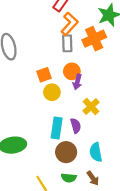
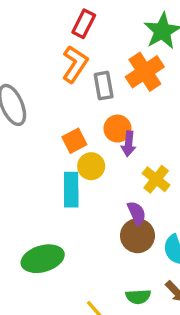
orange L-shape: (69, 24) -> (75, 64), moved
cyan rectangle: (57, 128) -> (71, 190), moved
brown circle: (66, 152) -> (137, 236), moved

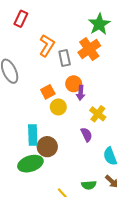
red rectangle: (84, 24) -> (21, 19), moved
cyan rectangle: (71, 190) -> (33, 135), moved
brown circle: (137, 236) -> (47, 147), moved

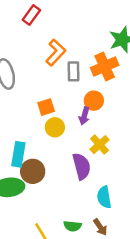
orange circle: (74, 84) -> (94, 101), moved
purple semicircle: (87, 135) -> (82, 166), size x1.5

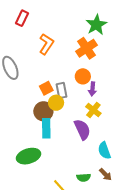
gray rectangle: (74, 71) -> (61, 90), moved
purple arrow: (84, 116) -> (92, 89), moved
cyan rectangle: (18, 154) -> (46, 128), moved
brown circle: (33, 171) -> (43, 111), moved

